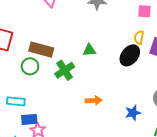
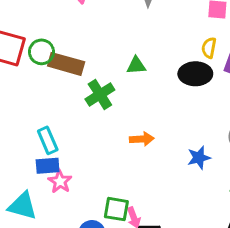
black ellipse: (130, 55) -> (195, 74), turned 50
green circle: (30, 66) -> (41, 52), moved
cyan rectangle: (16, 101) -> (48, 140), moved, turned 60

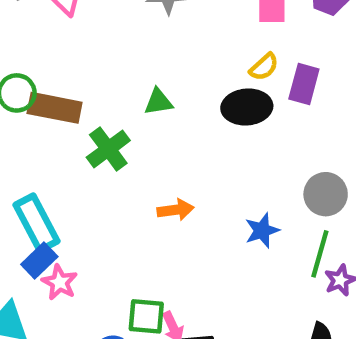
yellow semicircle: (209, 48) -> (264, 67), turned -138
cyan rectangle: (48, 140) -> (36, 223), size x1.4
blue rectangle: (48, 166) -> (39, 261), turned -35

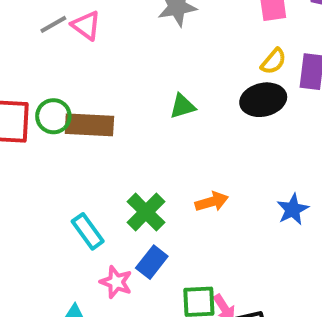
green cross: (108, 149) -> (146, 212), moved
cyan rectangle: (36, 223) -> (88, 231), size x0.7
blue rectangle: (39, 261) -> (152, 262), moved

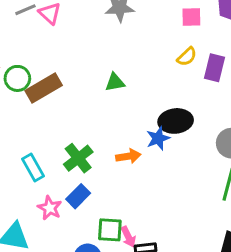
black ellipse: (263, 100) -> (176, 121), moved
brown rectangle: (89, 125) -> (44, 88), turned -40
blue star: (293, 209) -> (158, 138), moved

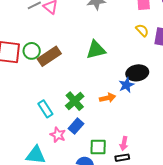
yellow semicircle: (187, 57) -> (142, 30), turned -88
green triangle: (115, 82) -> (96, 50), size x1.5
pink arrow: (128, 237) -> (124, 144), moved, turned 40

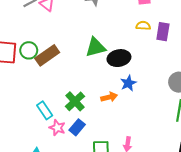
yellow semicircle: (142, 30) -> (143, 26), turned -40
black ellipse: (137, 73) -> (119, 58), moved
pink star: (58, 135) -> (57, 128), moved

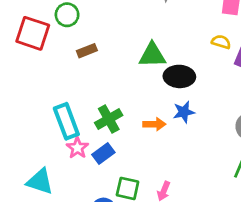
green circle: (29, 50) -> (67, 15), moved
brown rectangle: (47, 55) -> (87, 51), size x0.6
cyan rectangle: (45, 110) -> (66, 121), size x1.4

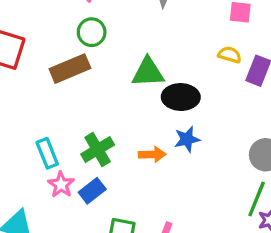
green circle: (67, 15) -> (92, 32), moved
brown rectangle: (87, 51) -> (70, 69), size x1.6
cyan rectangle: (66, 121) -> (47, 153), size x0.7

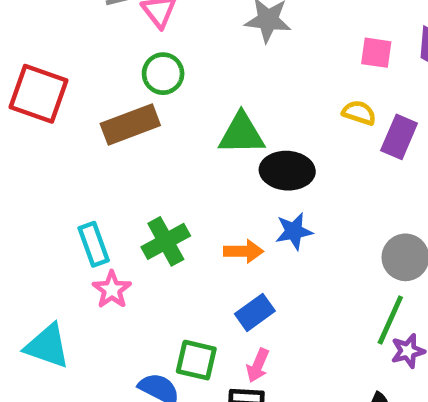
blue rectangle: (92, 191) -> (255, 312), moved

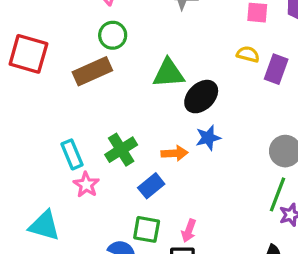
black ellipse: (287, 171) -> (201, 97), turned -44
blue rectangle: (255, 312) -> (151, 186), moved

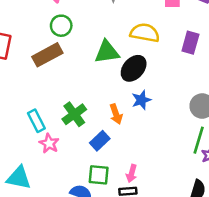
yellow semicircle: (248, 54) -> (145, 33), moved, size x1.6
orange arrow: (175, 153) -> (116, 114), turned 78

